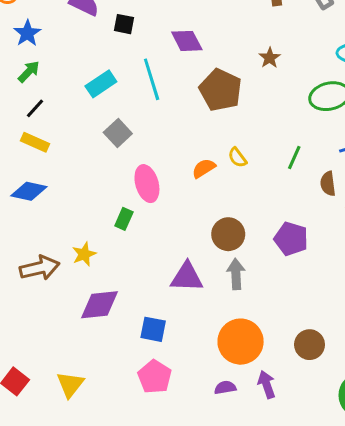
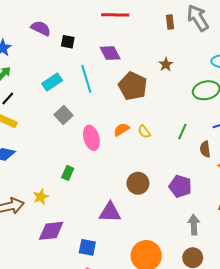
orange semicircle: (204, 168) -> (121, 130), moved
pink ellipse: (147, 184) -> (91, 138), moved
gray arrow: (236, 274) -> (194, 225), moved

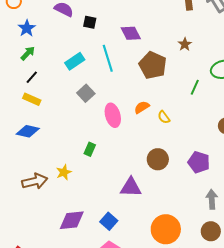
yellow semicircle: (144, 132) -> (164, 117), moved
green line: (182, 132) -> (195, 87), moved
purple diamond: (51, 231) -> (72, 220), moved
blue square: (87, 247) -> (109, 221), turned 30

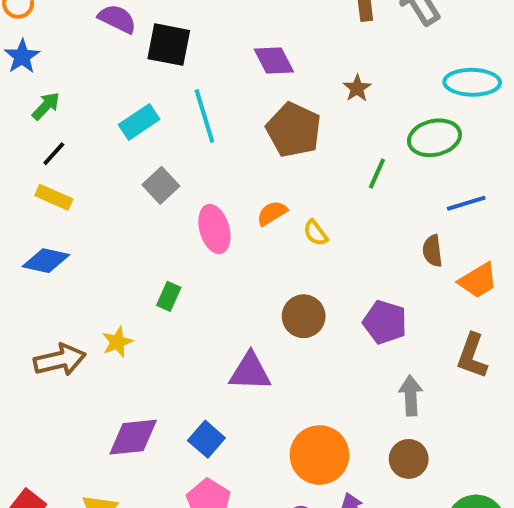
black square: (90, 22) -> (169, 45), size x1.6
blue star: (27, 28) -> (22, 56), moved
purple diamond: (131, 33) -> (274, 60), moved

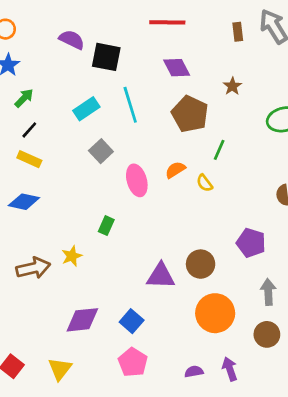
green line: (377, 173) -> (219, 150), moved
brown circle: (304, 316) -> (201, 264), moved
orange circle: (319, 455) -> (215, 313), moved

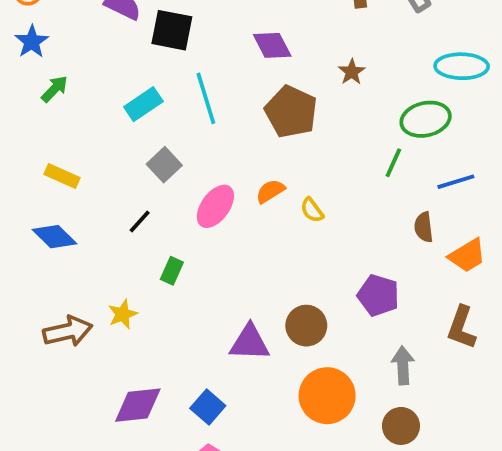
black line: (29, 130) -> (140, 221), moved
green line: (219, 150) -> (393, 163), moved
pink ellipse: (137, 180) -> (215, 206), turned 52
blue diamond: (24, 202) -> (54, 237), turned 32

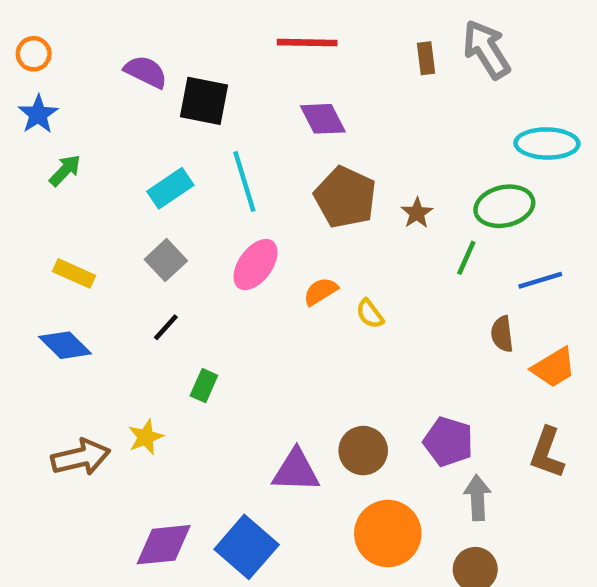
brown star: (352, 72) -> (417, 213), moved
gray square: (164, 165) -> (166, 260), moved
pink ellipse: (215, 206) -> (256, 265), moved
purple pentagon: (378, 295) -> (448, 442), moved
blue square: (208, 407) -> (247, 547), size x1.5

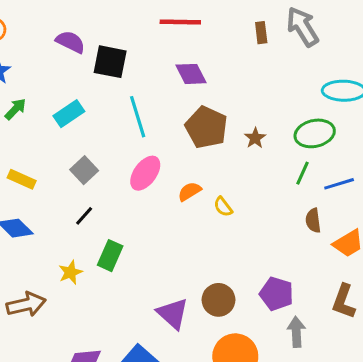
cyan rectangle: (170, 188) -> (69, 114), moved
green line: (466, 258) -> (302, 173), moved
green rectangle: (204, 386) -> (110, 256), size x1.4
yellow star: (146, 437) -> (70, 272), moved
purple triangle: (296, 471) -> (173, 314), turned 40

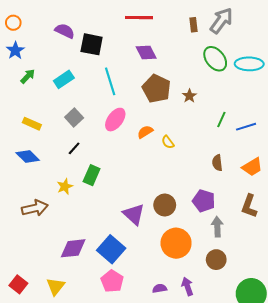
gray arrow: (302, 27) -> (221, 21), turned 68
green ellipse: (315, 133) -> (215, 59), moved, turned 65
brown semicircle: (313, 220) -> (217, 163), moved

